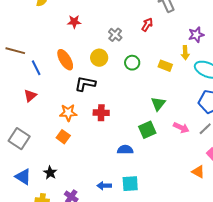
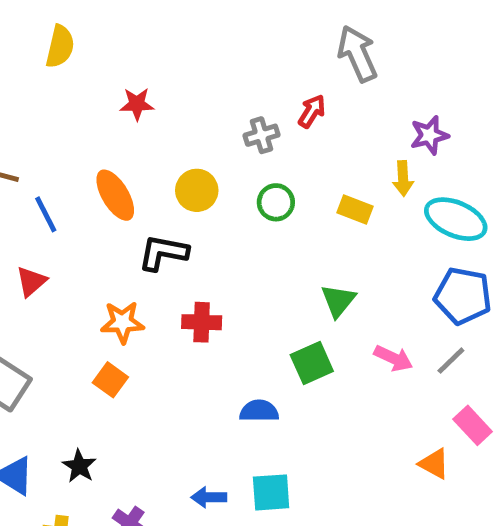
gray cross: (115, 35) -> (262, 135), moved, turned 32

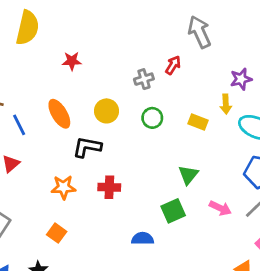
yellow semicircle: (60, 46) -> (27, 28), size x1.4
orange square: (110, 380) -> (57, 233), moved

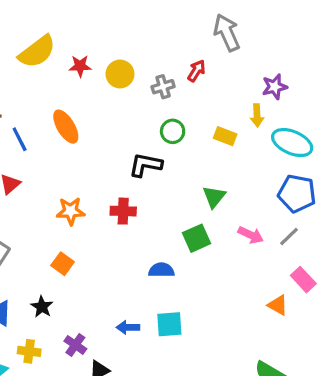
yellow semicircle: (27, 28) -> (37, 52), moved, turned 40
yellow circle: (107, 111) -> (120, 74), moved
black L-shape: (87, 147) -> (145, 165), moved

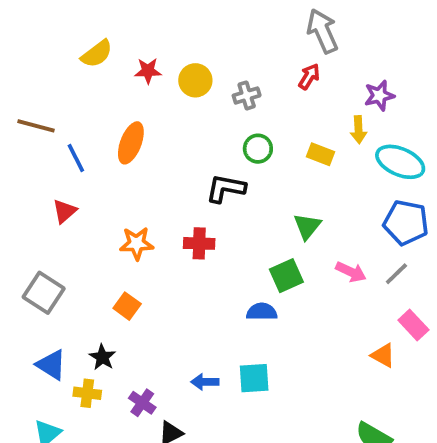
yellow semicircle: (37, 52) -> (97, 54), size x0.7
red arrow: (196, 71) -> (309, 77), moved
orange ellipse: (66, 127) -> (131, 143), turned 52
blue semicircle: (161, 270) -> (262, 312), moved
yellow cross: (29, 351) -> (87, 393), moved

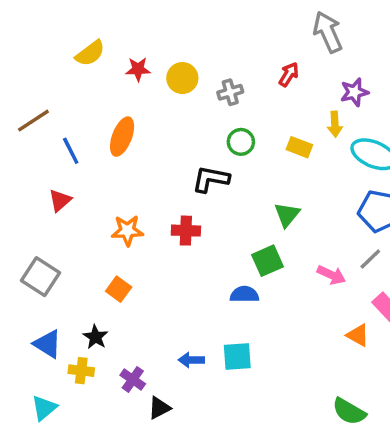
gray arrow: (322, 31) -> (328, 32), moved
brown line: (36, 126) -> (33, 121), turned -48
pink arrow: (351, 272) -> (331, 275), moved

